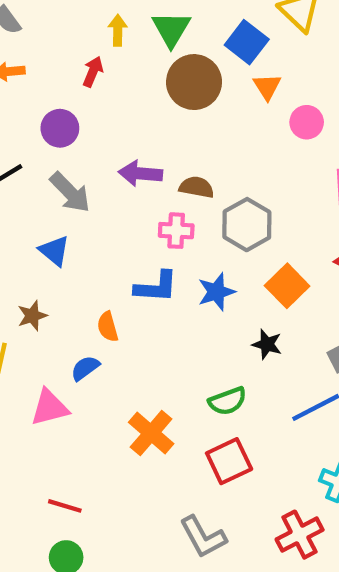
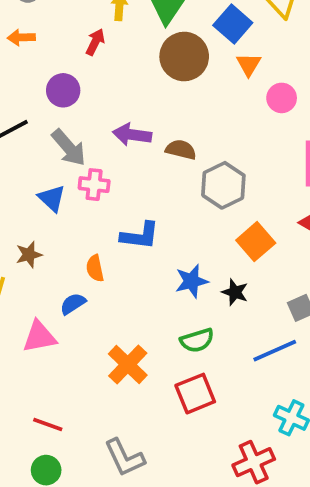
pink cross: (176, 231) -> (94, 185), moved
blue star: (216, 292) -> (192, 281), moved
gray L-shape: (203, 537) -> (125, 458), moved

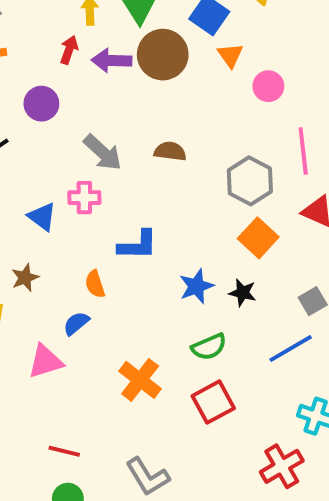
purple arrow: (132, 135) -> (112, 61), moved
gray arrow: (69, 148) -> (103, 153), moved
gray hexagon: (223, 185) -> (250, 181), moved

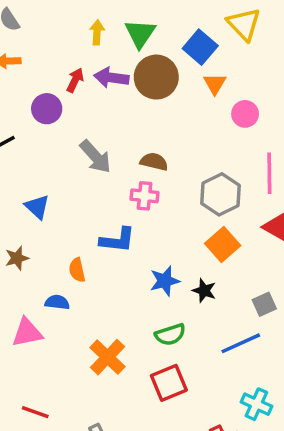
red arrow: (69, 50) -> (75, 80), moved
pink cross: (84, 198) -> (145, 196), moved
blue semicircle: (76, 323) -> (57, 302), turned 40

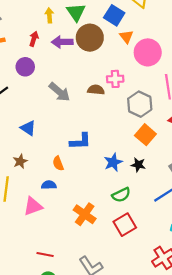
red arrow: (75, 80) -> (34, 39), moved
pink circle: (245, 114) -> (148, 52), size x1.6
pink cross: (145, 196) -> (115, 79), moved

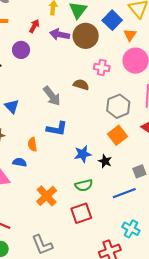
orange triangle: (126, 37) -> (130, 35), moved
pink cross: (115, 79) -> (102, 67), moved
gray arrow: (59, 92) -> (52, 96), moved

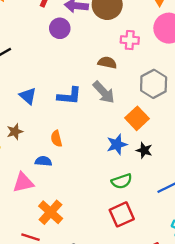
purple circle: (21, 50) -> (60, 28), moved
gray arrow: (52, 96) -> (104, 92), moved
blue L-shape: (57, 129) -> (69, 96), moved
orange square: (118, 135) -> (137, 118), moved
orange cross: (47, 196) -> (51, 212), moved

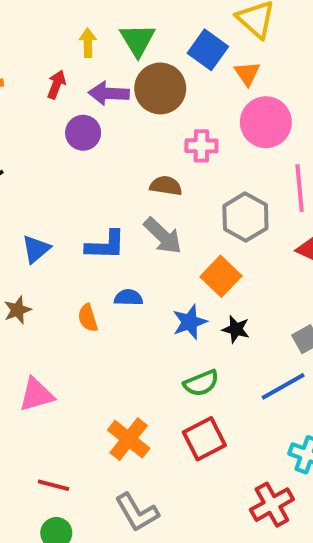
blue triangle: (28, 96) -> (36, 249), turned 42
blue semicircle: (43, 161) -> (128, 298), moved
orange cross: (51, 212) -> (129, 439), moved

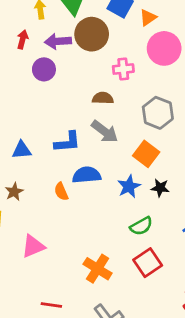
orange triangle: (247, 73) -> (148, 18), turned 36
blue triangle: (36, 249) -> (22, 150), turned 42
blue semicircle: (128, 298) -> (87, 175), size x1.5

